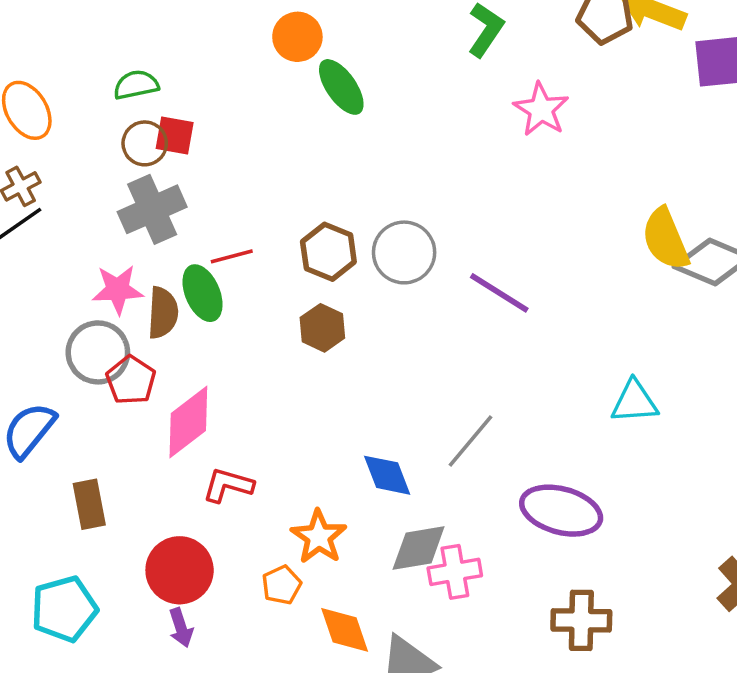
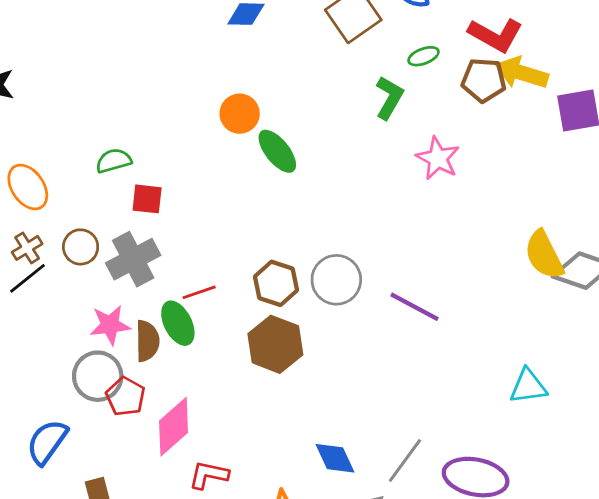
brown circle: (145, 143) -> (81, 247), moved
brown hexagon: (322, 328) -> (275, 344), size x1.5
gray line: (471, 441) -> (405, 460), moved

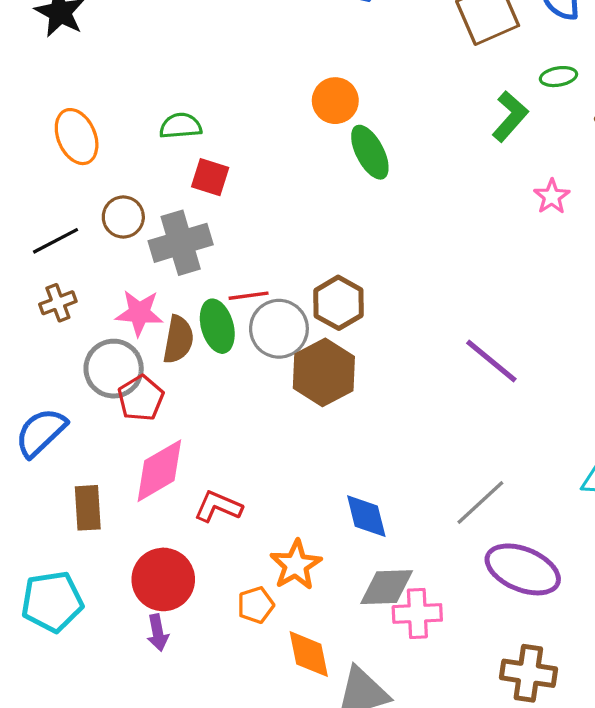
pink star: (438, 158) -> (552, 197), size x0.7
brown cross: (27, 248) -> (58, 303), moved
gray circle: (336, 280) -> (279, 329), moved
pink diamond: (174, 427) -> (159, 471), moved
gray line: (405, 460) -> (480, 503), moved

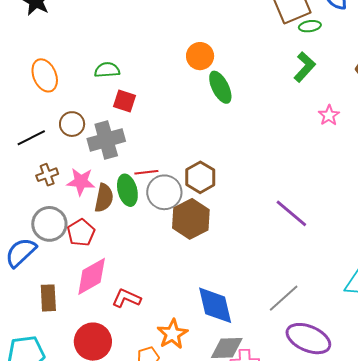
green ellipse: (558, 77) -> (310, 26), moved
brown cross: (58, 303) -> (47, 175), moved
gray circle: (114, 369) -> (49, 224), moved
blue diamond: (366, 516) -> (215, 305), size x1.4

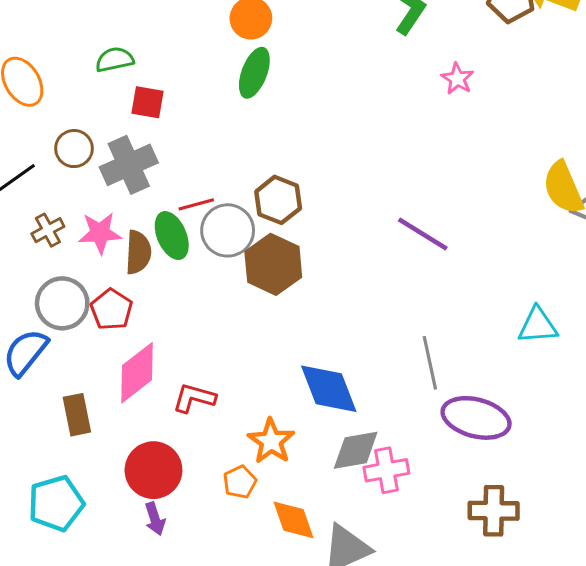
green ellipse: (220, 87) -> (254, 73), moved, turned 56
gray line: (284, 298) -> (430, 363), turned -52

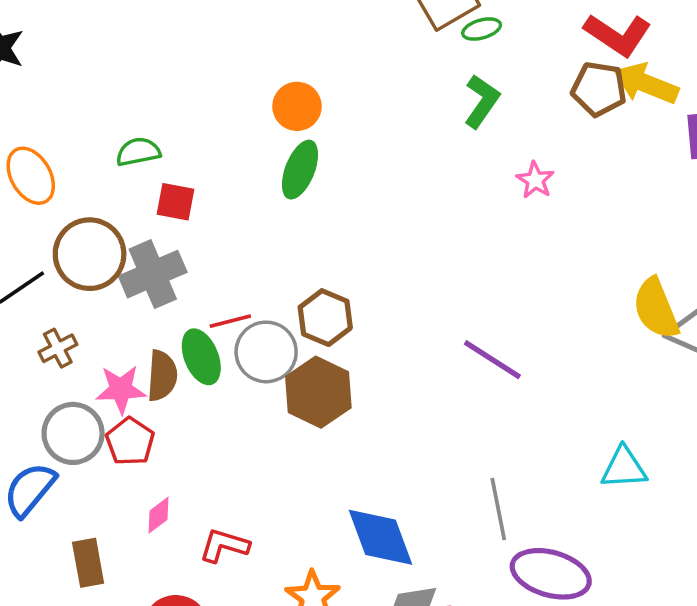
brown circle: (74, 149) -> (90, 254), size x1.6
pink star: (100, 233) -> (121, 389), moved
pink diamond: (137, 373) -> (159, 515), size x0.5

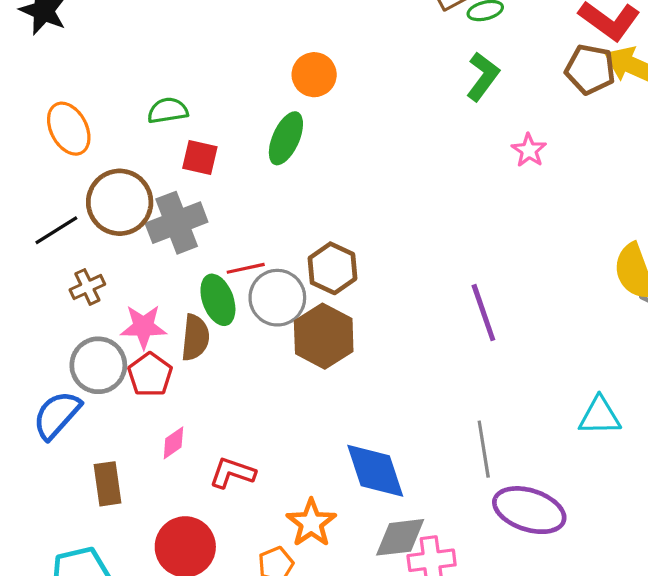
green ellipse: (300, 170) -> (286, 138), moved
purple line: (492, 360) -> (483, 313), turned 36
brown semicircle: (162, 376) -> (195, 338), moved

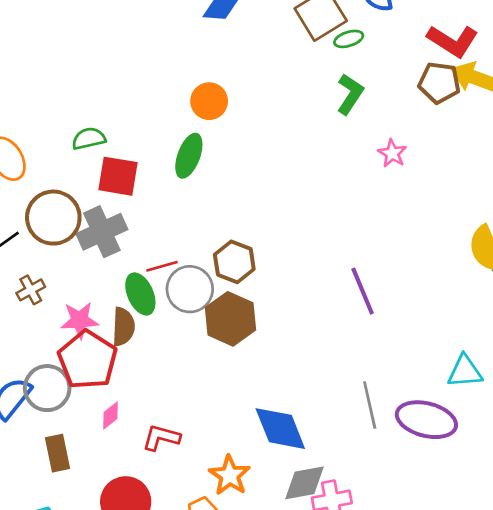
red square: (200, 158) -> (118, 176), size x1.4
gray circle: (98, 365) -> (47, 388), moved
red pentagon: (150, 375) -> (87, 360), size x1.6
purple ellipse: (529, 510) -> (426, 420), moved

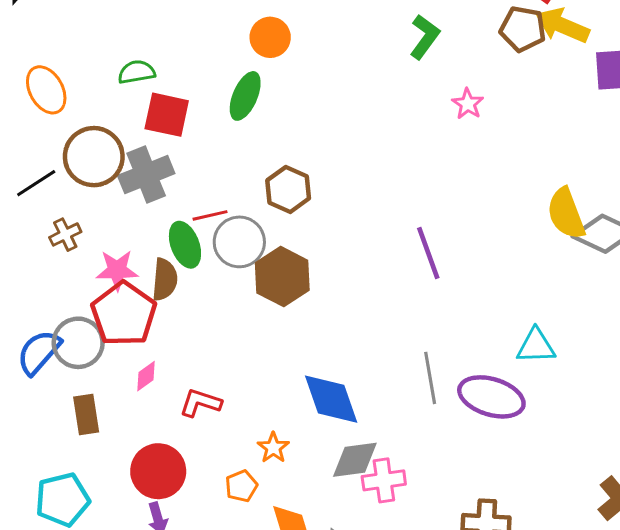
brown hexagon: (234, 262) -> (288, 189), moved
orange star: (230, 475) -> (273, 448), size x0.7

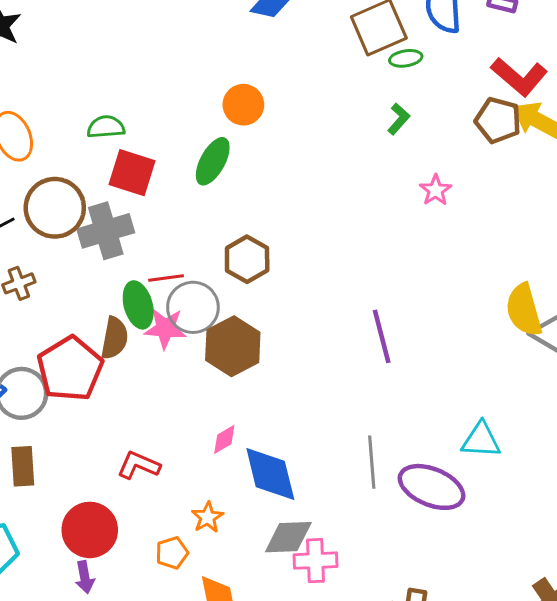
green L-shape: (425, 37) -> (399, 119), size x0.7
pink star: (117, 270) -> (165, 328), moved
pink diamond: (146, 376) -> (224, 439), moved

